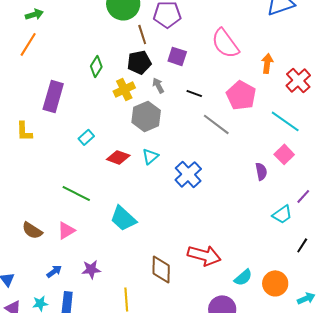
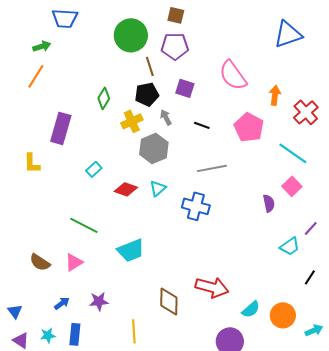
gray line: (216, 124) -> (212, 168), moved, turned -48
blue cross: (188, 174) -> (196, 206), turned -32
cyan trapezoid: (123, 218) -> (131, 250), turned -64

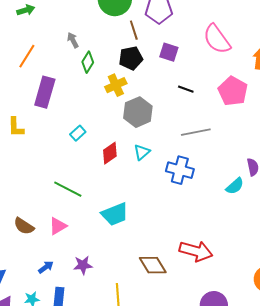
orange line: (36, 76) -> (27, 56), moved
gray arrow: (166, 117) -> (73, 40), moved
red diamond: (126, 189) -> (110, 153), turned -55
brown diamond: (169, 301) -> (153, 265), turned -32
cyan semicircle: (251, 309) -> (235, 186), moved

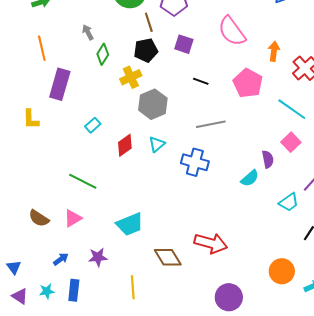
orange line: (27, 56) -> (42, 48), turned -45
cyan trapezoid: (115, 214) -> (130, 224), moved

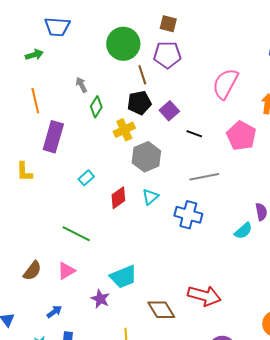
pink semicircle: (232, 31) -> (225, 84), turned 64
purple square: (184, 44) -> (169, 111), moved, turned 30
brown semicircle: (39, 218) -> (32, 271), turned -85
purple star: (98, 257) -> (100, 299), moved, turned 30

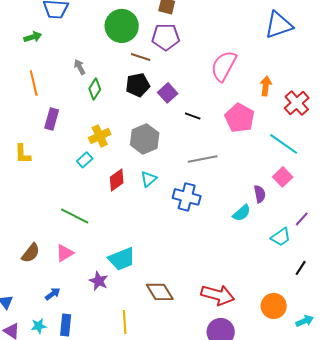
brown line: (142, 75) -> (141, 57), turned -54
yellow cross: (124, 130) -> (100, 136), moved
purple rectangle: (53, 137) -> (52, 119), size x0.7
red arrow: (204, 296) -> (218, 295), moved

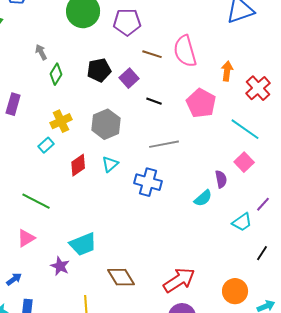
brown line: (141, 57) -> (152, 54), moved
pink semicircle: (224, 66) -> (185, 51), turned -44
red arrow: (218, 295) -> (179, 280), turned -48

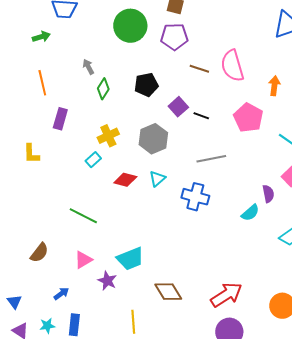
purple square: (129, 78) -> (178, 107), moved
red diamond: (78, 165) -> (125, 180), turned 50
pink triangle: (26, 238) -> (83, 260), moved

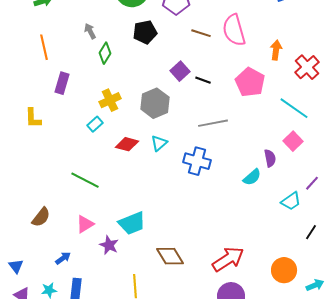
black pentagon: (146, 85) -> (145, 32), moved

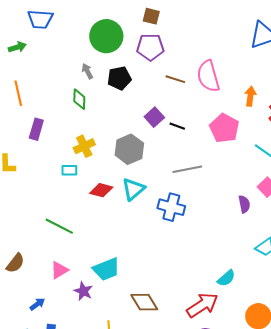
gray arrow: (90, 31) -> (87, 71), moved
green diamond: (105, 53) -> (79, 99), turned -30
cyan rectangle: (95, 124) -> (69, 170), turned 42
cyan triangle: (159, 143) -> (133, 189), size x1.4
cyan semicircle: (252, 177) -> (226, 278), moved

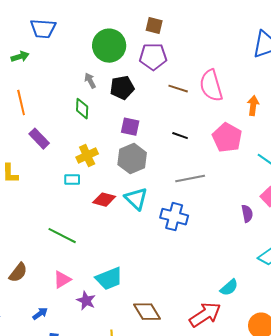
purple square: (154, 117) -> (130, 127), moved, turned -36
purple rectangle: (36, 129) -> (39, 139), turned -60
cyan triangle: (133, 189) -> (136, 199), turned -35

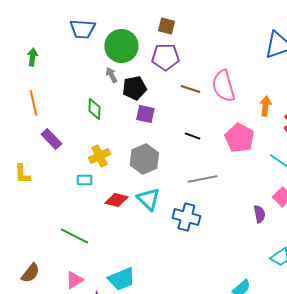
blue trapezoid: (43, 29) -> (82, 29), moved
green arrow: (20, 57) -> (32, 57), turned -66
gray arrow: (90, 81) -> (111, 75), moved
purple square: (130, 127) -> (145, 114), moved

